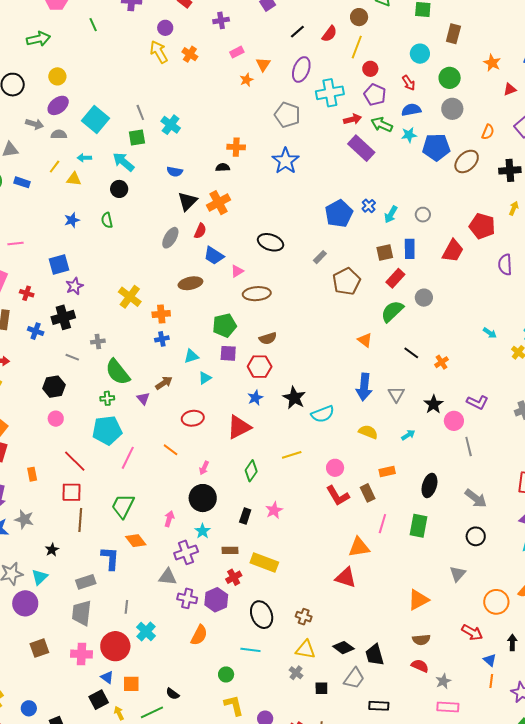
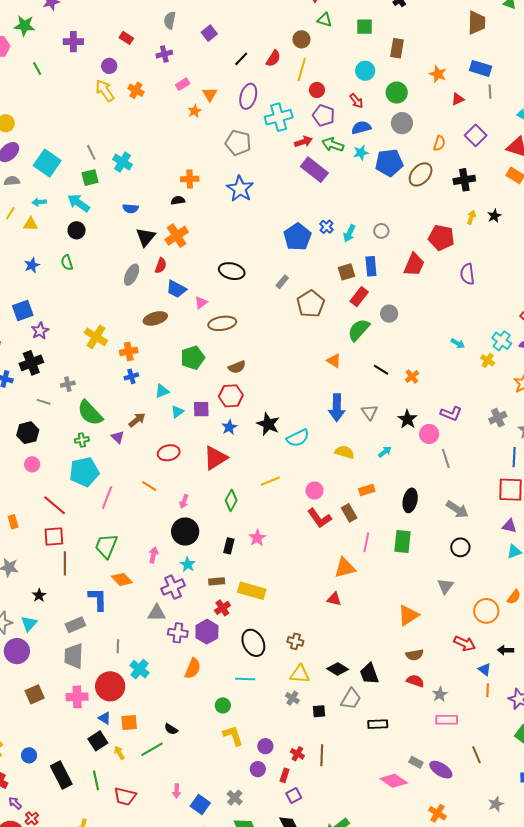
purple square: (228, 353) -> (201, 409), moved
red triangle: (346, 578) -> (334, 599), size x0.7
black arrow: (512, 642) -> (506, 650), turned -84

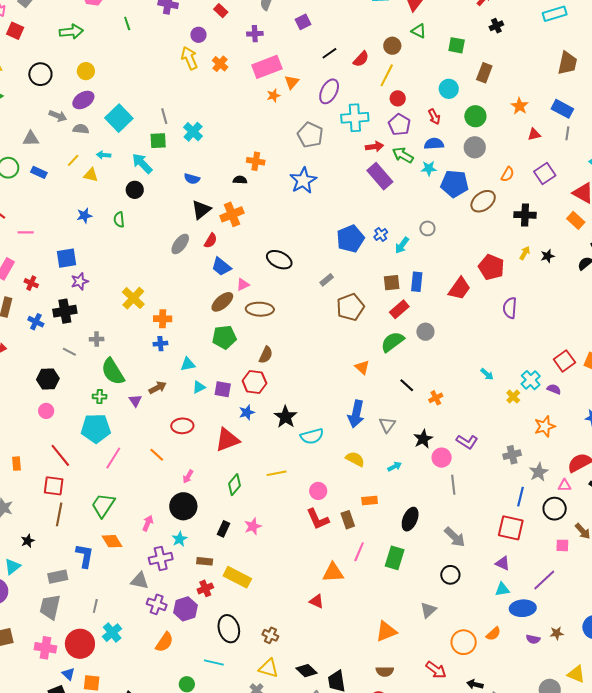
pink rectangle: (183, 84) -> (267, 67), size x2.0
gray circle: (381, 231) -> (427, 228), moved
brown ellipse: (155, 318) -> (222, 302), moved, turned -35
brown semicircle: (237, 367) -> (266, 355), turned -54

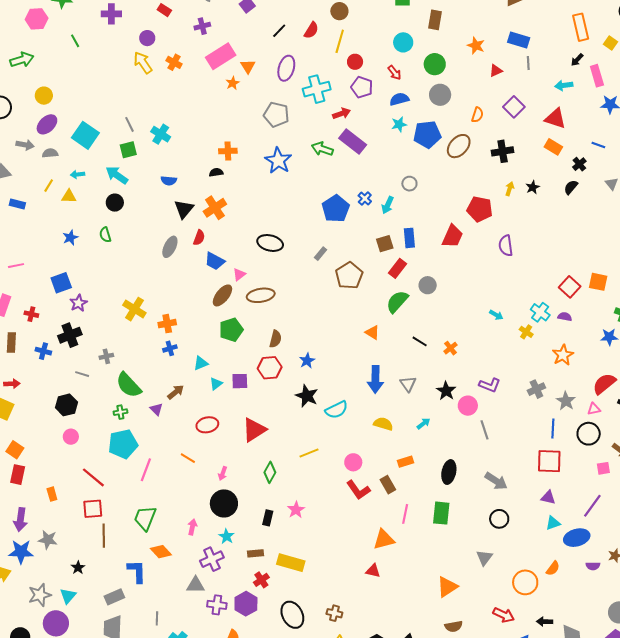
green arrow: (403, 155) -> (322, 149), moved
blue star: (247, 412) -> (307, 361), moved

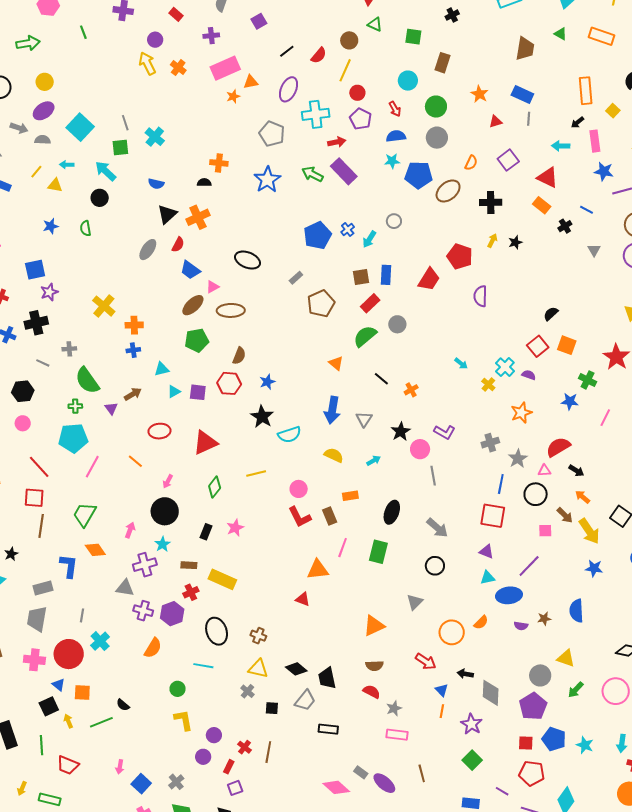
orange triangle: (248, 66) -> (251, 82), turned 42
black semicircle: (571, 187) -> (551, 314), moved

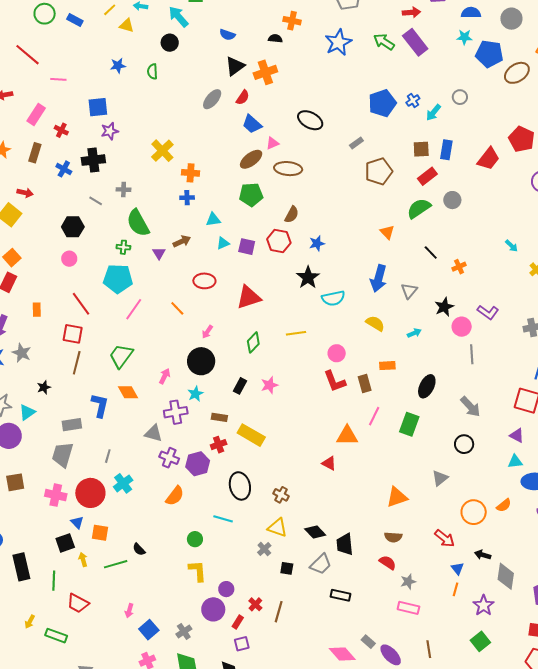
purple circle: (203, 757) -> (213, 609), size x1.5

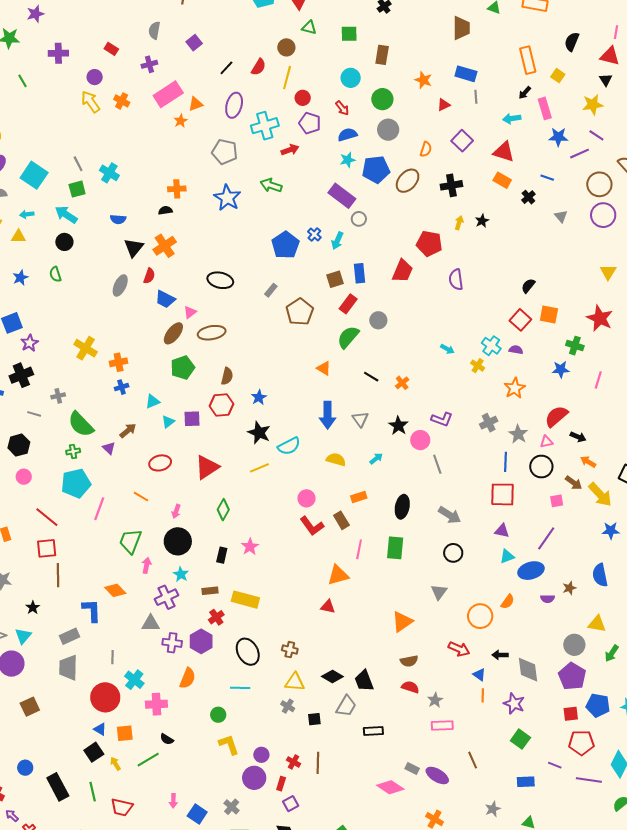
purple rectangle: (415, 42) -> (342, 196), moved
yellow line: (296, 333) -> (259, 468), moved
green trapezoid: (121, 356) -> (130, 541), moved
pink cross: (56, 495) -> (156, 704), moved

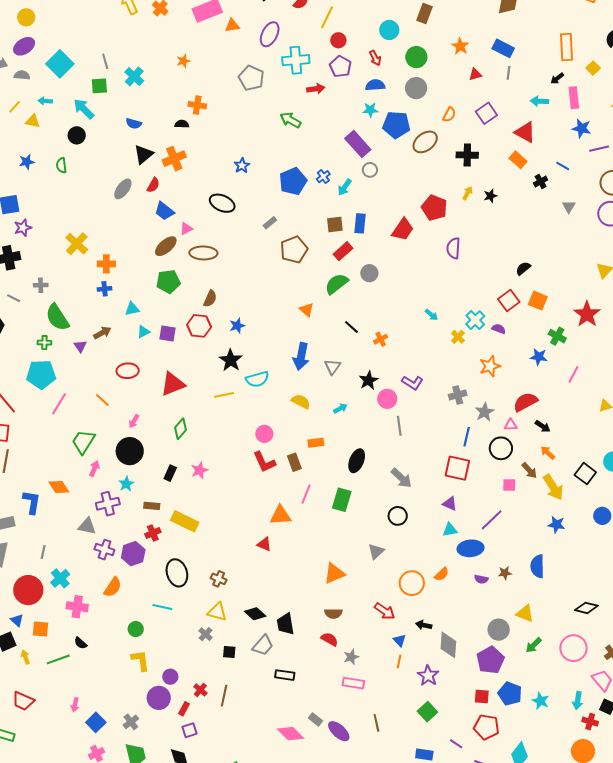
orange star: (181, 121) -> (183, 61), moved
blue star: (227, 198) -> (242, 166), moved, size x0.6

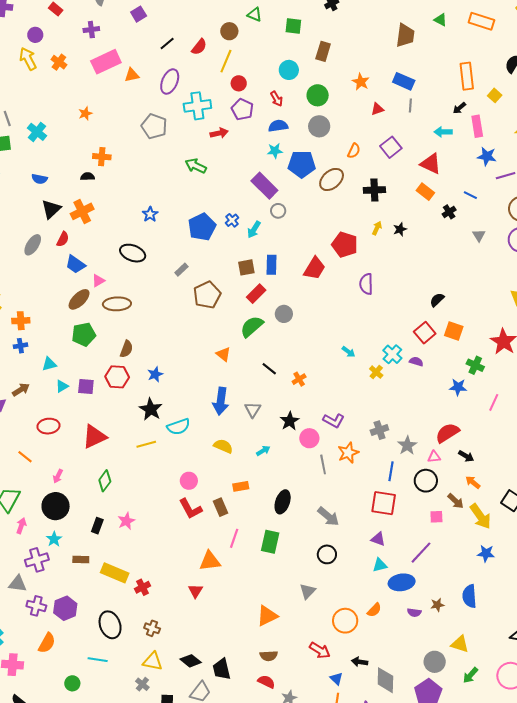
orange star: (490, 366) -> (348, 453), moved
red cross: (153, 533) -> (143, 587), moved
red triangle: (264, 544) -> (195, 591), turned 42

